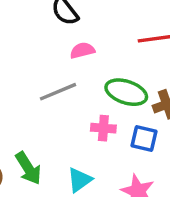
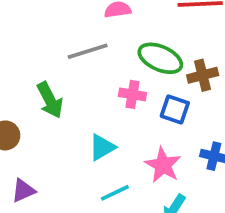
green arrow: (28, 168) -> (50, 100), moved

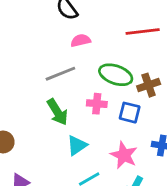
green arrow: (50, 100) -> (57, 112), moved

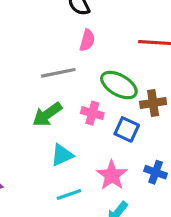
pink semicircle: (81, 40) -> (87, 40), turned 108
green arrow: (57, 112) -> (47, 114), turned 76

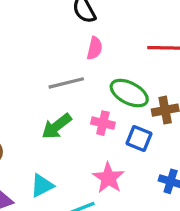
cyan triangle: (62, 155) -> (42, 185), moved
pink star: (112, 175) -> (108, 178), moved

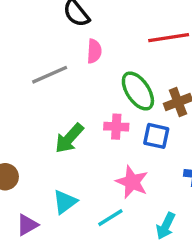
gray line: (66, 83) -> (50, 75), moved
green ellipse: (129, 93) -> (138, 91), turned 39

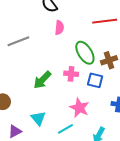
gray line: (50, 75) -> (18, 41), moved
cyan triangle: (65, 202) -> (38, 118), turned -35

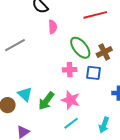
green arrow: (42, 80) -> (46, 101), moved
pink star: (79, 108) -> (71, 100), moved
cyan triangle: (38, 118) -> (25, 94), moved

